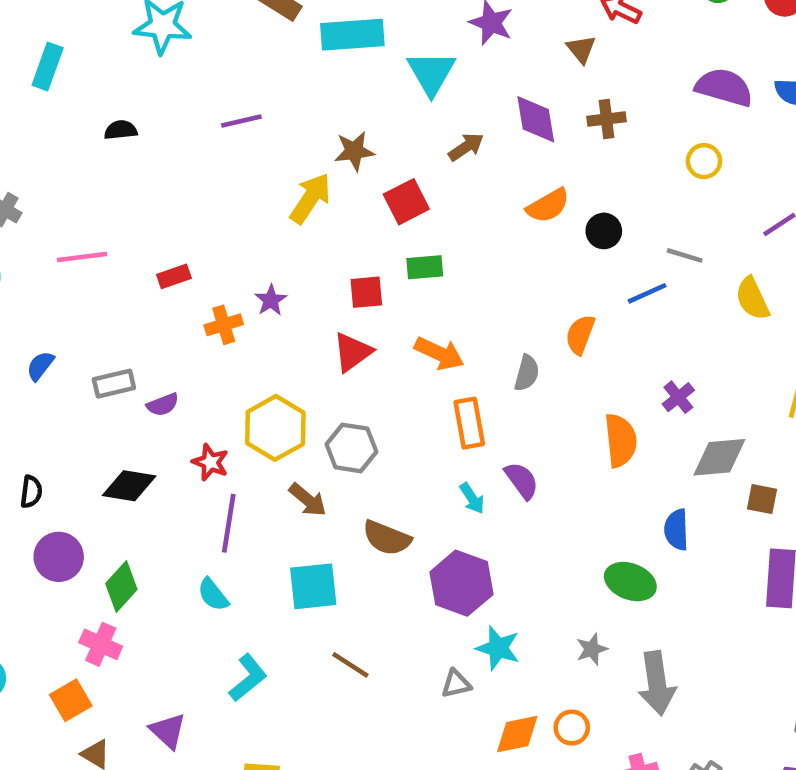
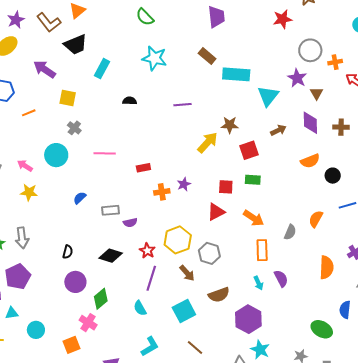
brown triangle: (581, 49) -> (317, 93), moved
brown semicircle: (387, 538) -> (219, 295), turned -50
cyan square: (313, 586) -> (184, 311), turned -30

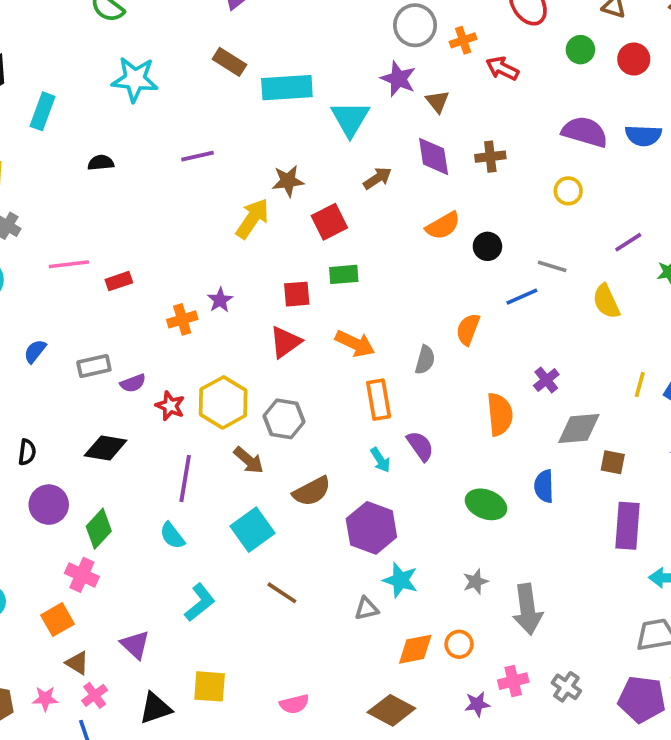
red rectangle: (143, 168) -> (119, 281), moved
red star: (147, 251) -> (170, 406), moved
green ellipse: (322, 329) -> (486, 504), moved

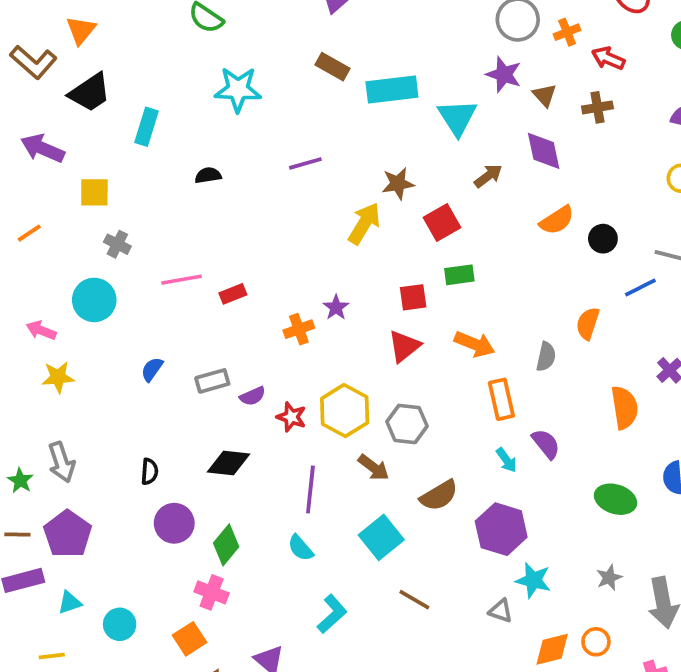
brown cross: (490, 157) -> (597, 107), moved
gray triangle: (366, 609) -> (501, 611), turned 35

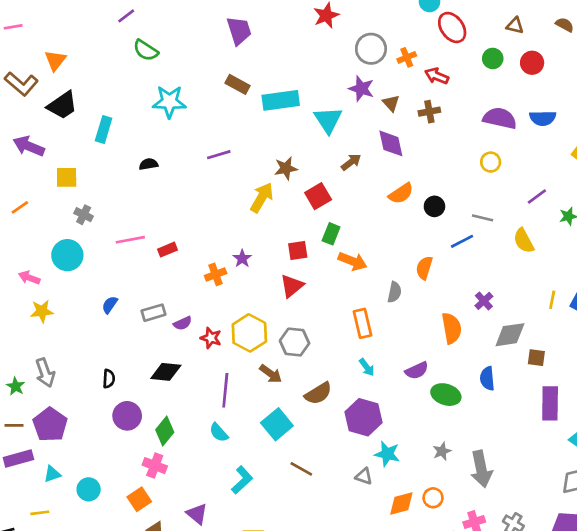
green rectangle: (459, 275) -> (331, 234), turned -60
orange arrow: (474, 344) -> (353, 261), moved
purple semicircle: (546, 444) -> (417, 371), moved, turned 105

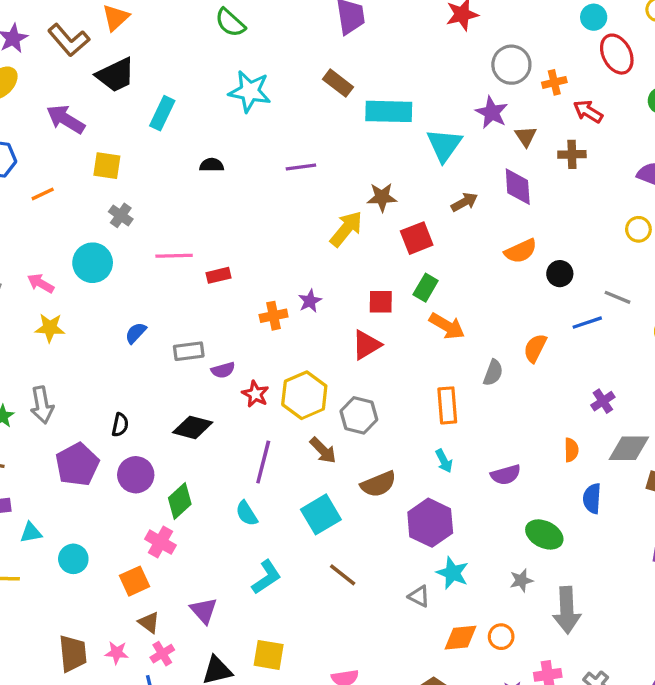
orange semicircle: (452, 328) -> (571, 450), moved, size x0.6
green ellipse: (446, 395) -> (544, 534), moved
purple pentagon: (50, 425) -> (77, 465), moved

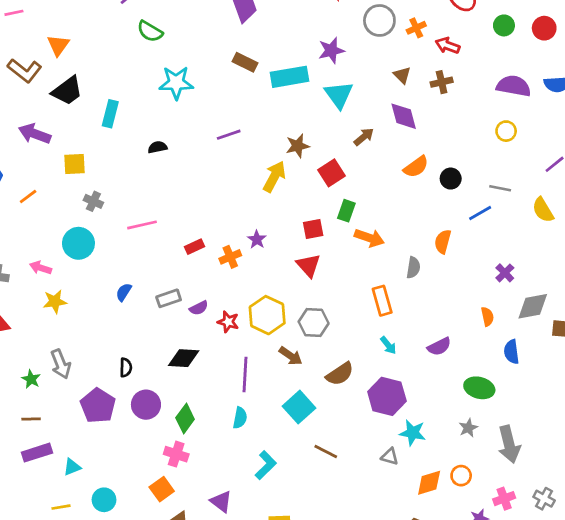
purple star: (492, 112) -> (331, 50), moved, turned -30
red rectangle: (219, 275) -> (194, 247), moved
red triangle: (366, 345) -> (308, 265), turned -30
cyan semicircle: (247, 513) -> (240, 418), turned -125
cyan circle: (73, 559) -> (104, 500), moved

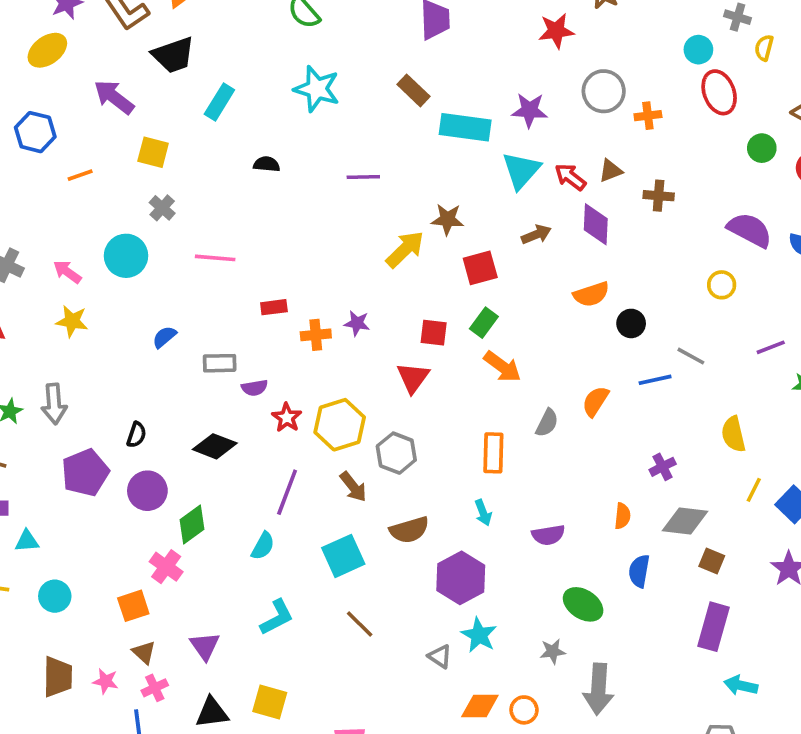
red arrow: (448, 46) -> (570, 177), moved
brown triangle: (402, 75) -> (611, 171), turned 36
yellow semicircle: (543, 210) -> (733, 434), moved
purple star: (257, 239) -> (357, 323), turned 30

